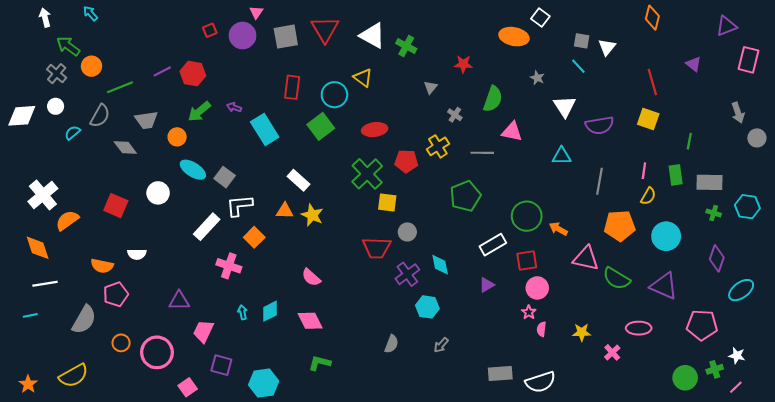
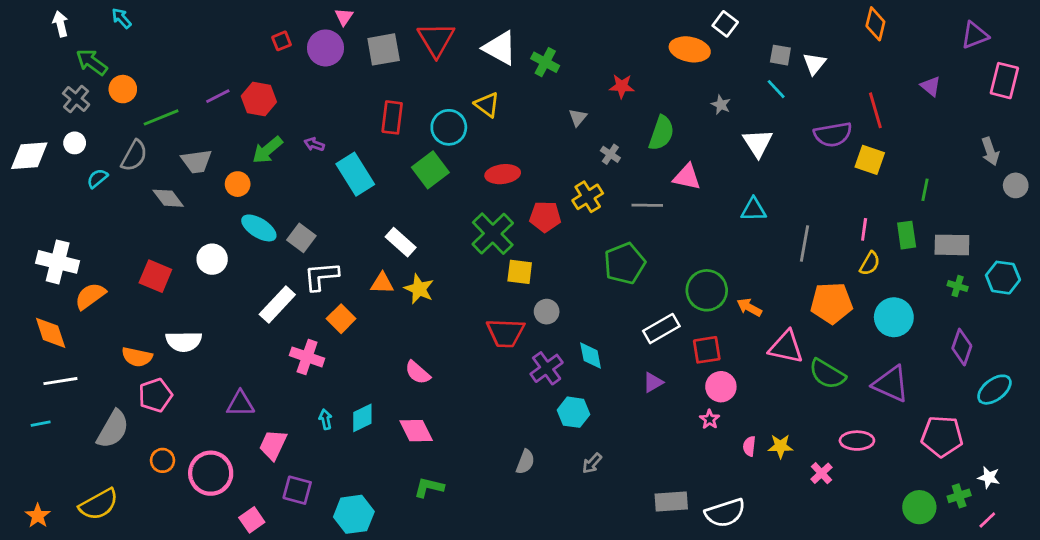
purple semicircle: (600, 125) -> (833, 134), moved
white cross: (43, 195) -> (58, 262), turned -36
white semicircle: (137, 254) -> (184, 341), size x1.4
pink semicircle: (541, 329) -> (749, 446), moved

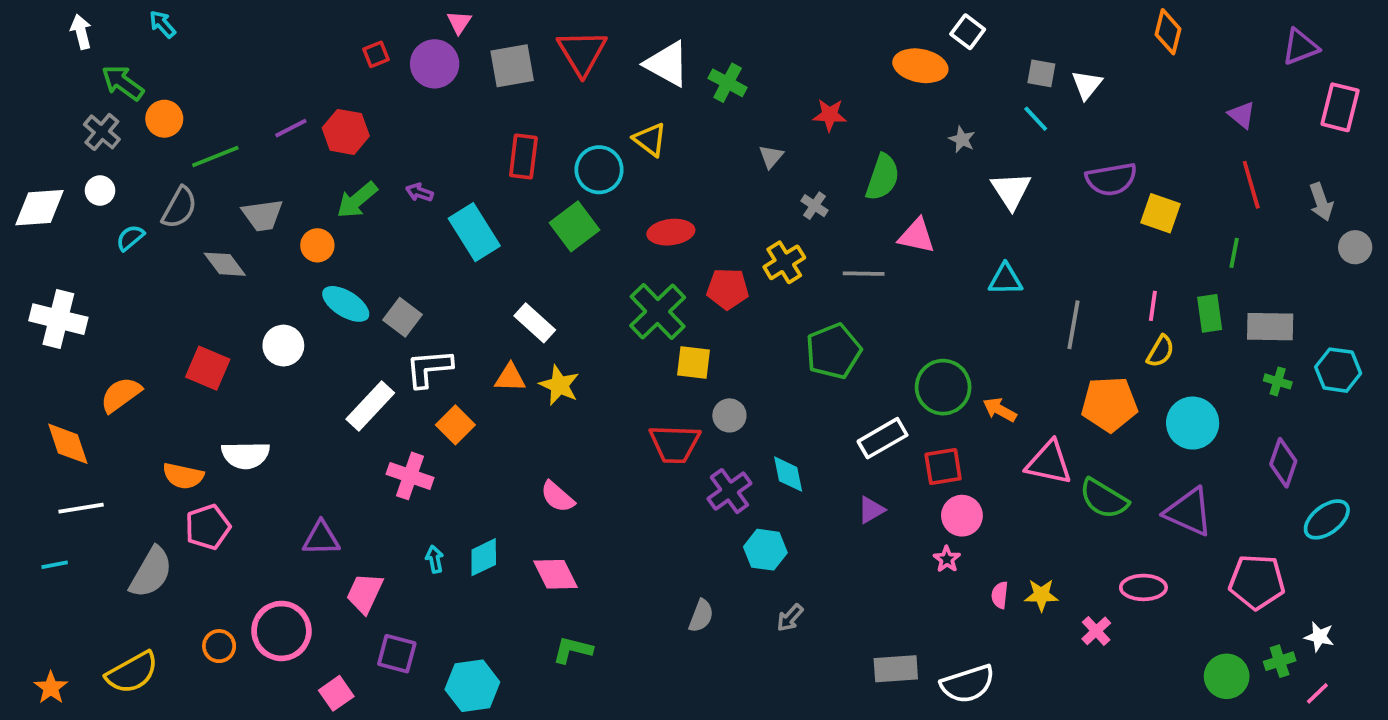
red line: (875, 110) -> (1251, 185), moved
white cross: (58, 262) -> (58, 319), moved
orange circle: (163, 460) -> (219, 646), moved

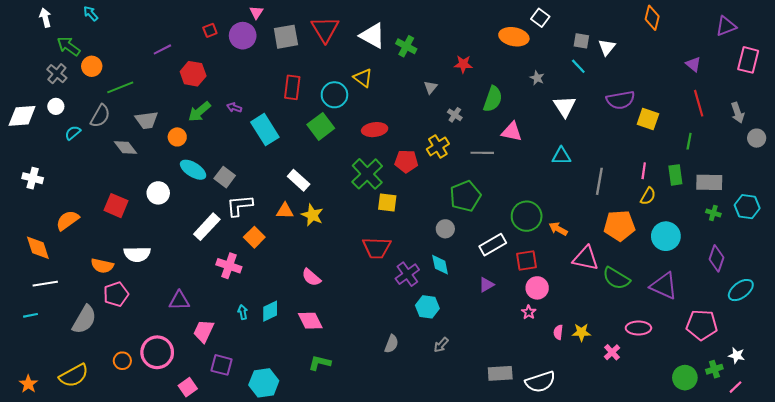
purple line: (291, 128) -> (162, 49), moved
white cross: (58, 319) -> (33, 178), size x0.7
gray circle: (729, 415) -> (445, 229), moved

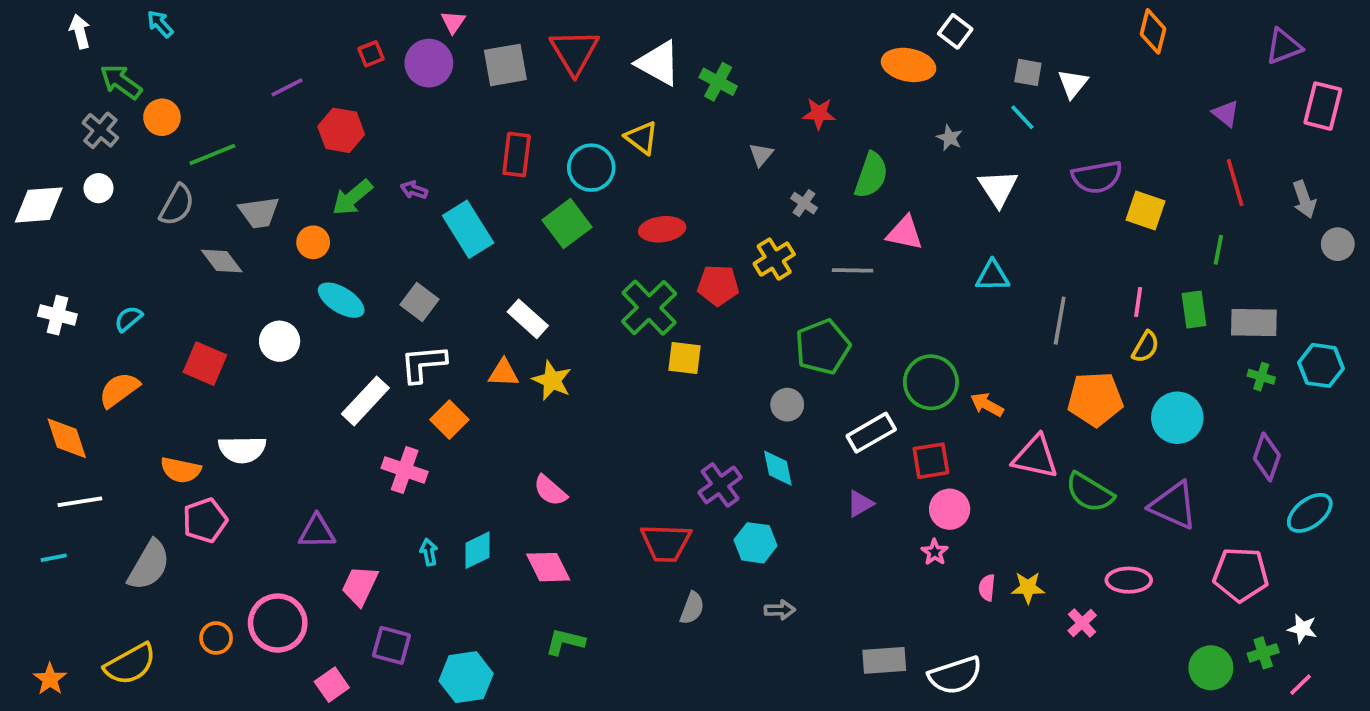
cyan semicircle: (73, 133) -> (128, 319), moved
gray square: (225, 177) -> (420, 302), moved
red trapezoid: (377, 248) -> (666, 543), moved
gray arrow: (441, 345) -> (780, 610), turned -133

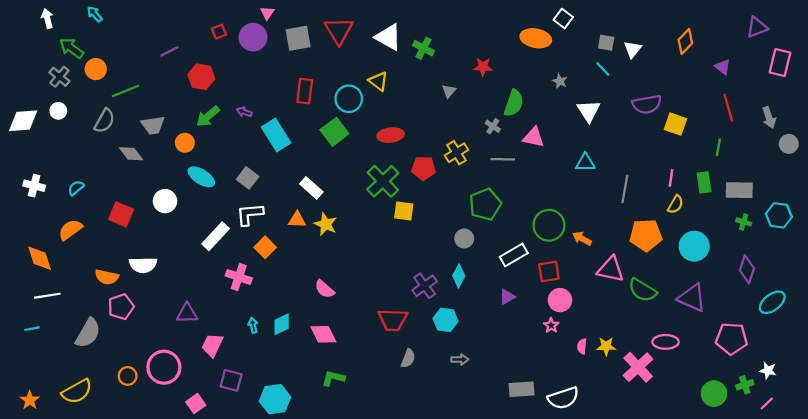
orange diamond: (1153, 31) -> (685, 42), moved, turned 30
gray cross: (804, 203) -> (493, 126), moved
cyan diamond: (778, 468) -> (459, 276), turned 40
pink cross: (1082, 623) -> (638, 367), size x1.8

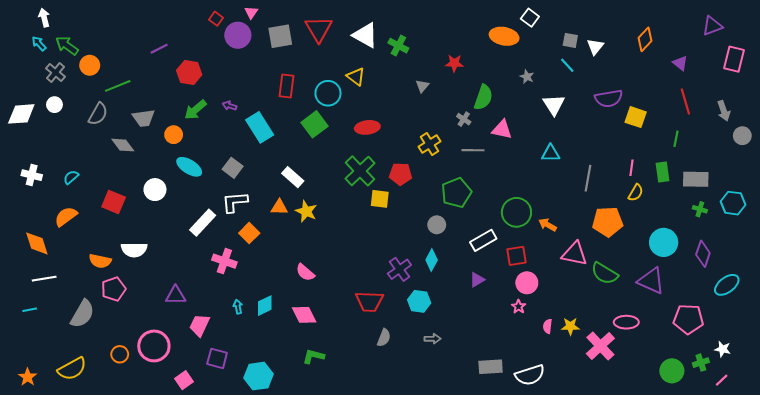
cyan arrow: (95, 14) -> (39, 44), moved
red square: (219, 32) -> (216, 19), moved, turned -32
red pentagon: (424, 168) -> (400, 174), moved
cyan circle: (694, 246) -> (664, 242), moved

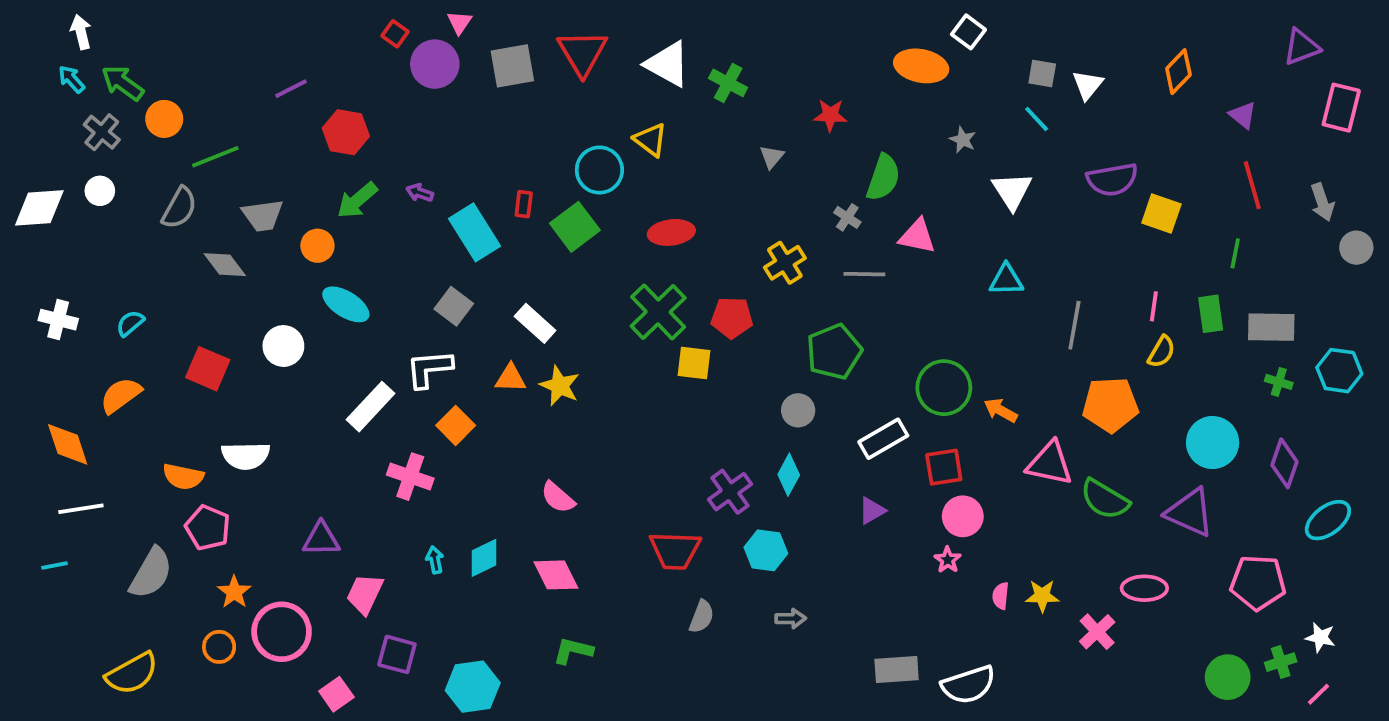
red rectangle: (287, 86) -> (524, 204), moved, size x0.6
gray square: (233, 168) -> (454, 306), moved
pink pentagon: (114, 289) -> (208, 528), turned -30
pink cross: (600, 346) -> (1097, 632), size x0.7
orange star: (28, 377) -> (234, 592), moved

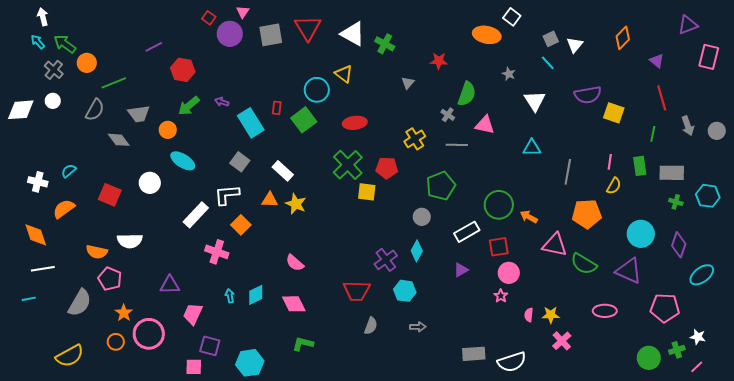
gray square: (1042, 74) -> (551, 39), turned -35
gray arrow: (1322, 202) -> (688, 126), moved
white cross: (58, 320) -> (38, 182), moved
pink cross: (1097, 632) -> (562, 341), moved
pink square: (336, 694) -> (194, 367), moved, turned 36

